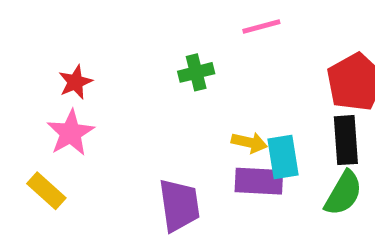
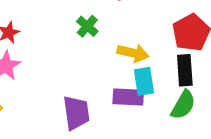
green cross: (196, 72) -> (87, 26), turned -35
yellow arrow: (249, 142) -> (133, 53), moved, size x1.4

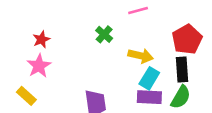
cyan rectangle: (144, 81) -> (149, 78), turned 40
purple rectangle: (128, 97) -> (149, 97), moved

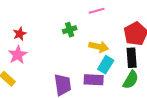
green cross: (104, 34) -> (70, 30), turned 32
purple rectangle: (149, 97) -> (94, 80), moved

